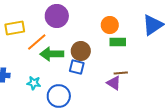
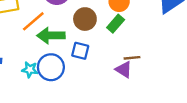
green rectangle: (118, 42) -> (116, 24), moved, turned -49
brown circle: (81, 51) -> (85, 19), moved
blue circle: (59, 96) -> (51, 67), moved

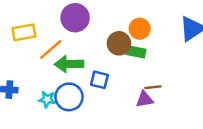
brown circle: (85, 19) -> (119, 43), moved
green rectangle: (116, 24) -> (136, 52), turned 60
purple triangle: (124, 70) -> (145, 99), turned -42

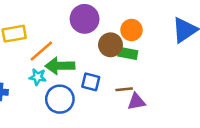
purple circle: (75, 18) -> (85, 19), moved
brown line: (153, 87) -> (124, 89), moved
cyan star: (47, 99) -> (38, 77), moved

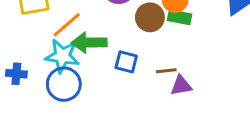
green rectangle: (128, 53) -> (180, 17), moved
cyan star: (38, 77) -> (62, 56), size x1.6
blue circle: (60, 99) -> (64, 84), moved

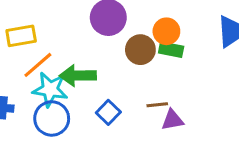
orange line: (67, 25) -> (38, 65), moved
blue square: (126, 62) -> (108, 112), moved, turned 30

